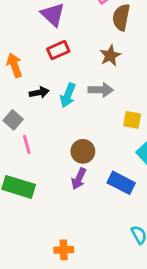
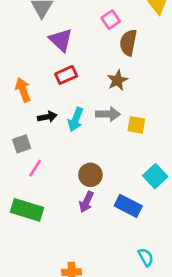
gray square: (13, 120) -> (22, 144), turned 30
yellow square: (132, 120) -> (136, 125), moved
pink line: (27, 144) -> (35, 168), turned 48

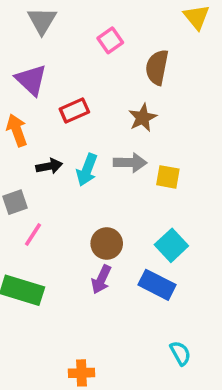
pink square: (111, 20) -> (110, 40), moved
purple triangle: (61, 40) -> (31, 80), moved
cyan square: (155, 176) -> (171, 245), moved

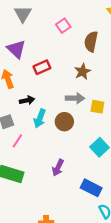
cyan arrow: (87, 170) -> (40, 118), moved
brown circle: (107, 243) -> (64, 122), moved
blue rectangle: (157, 285) -> (91, 188), moved

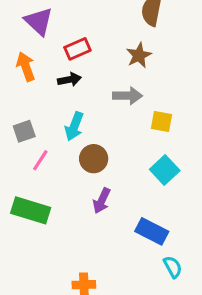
black arrow: (27, 100) -> (69, 80), moved
yellow square: (97, 107) -> (161, 122), moved
brown circle: (64, 122) -> (94, 159), moved

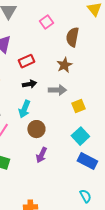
black arrow: (69, 80) -> (29, 84), moved
yellow square: (161, 122) -> (78, 106), turned -32
blue rectangle: (152, 231) -> (87, 161), moved

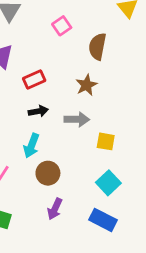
yellow square: (78, 106) -> (106, 141), turned 32
blue rectangle: (87, 161) -> (103, 220), moved

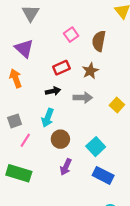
pink square: (62, 26) -> (71, 35), moved
red rectangle: (34, 80) -> (61, 68), moved
yellow square: (106, 141) -> (117, 105), moved, turned 32
cyan square: (108, 183) -> (96, 147), moved

